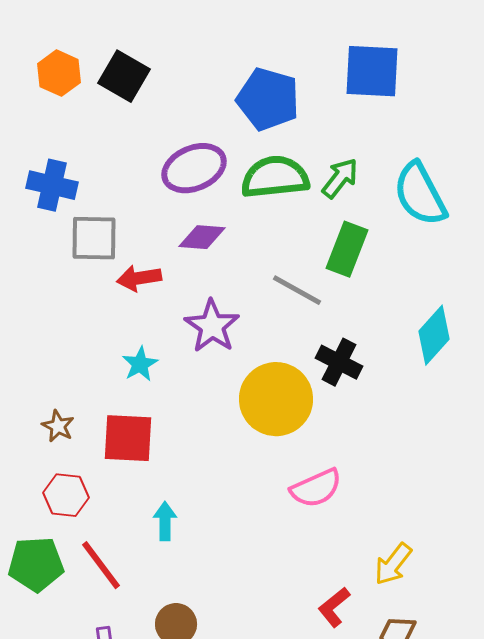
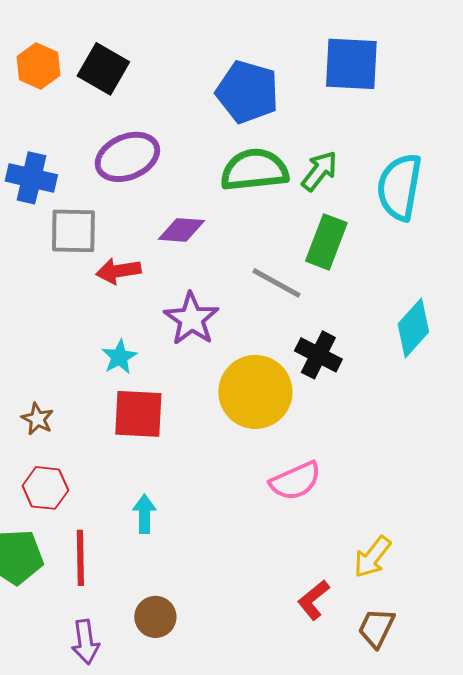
purple ellipse: (194, 168) -> (127, 157), moved
cyan semicircle: (420, 194) -> (399, 187), turned 38
red square: (128, 438) -> (138, 414), moved
red line: (101, 565) -> (80, 558), turned 36

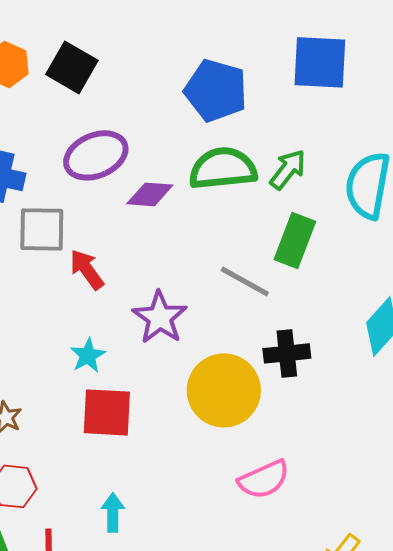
purple diamond: (181, 230) -> (150, 194), moved
red arrow: (118, 271) -> (87, 269), turned 63
black cross: (318, 355) -> (287, 353), turned -33

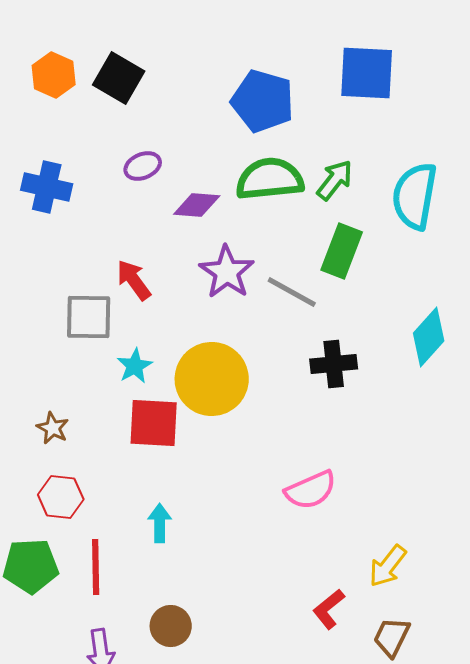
purple ellipse: (96, 155) -> (143, 166), size x0.6
gray square: (42, 229) -> (89, 317), moved
purple star: (160, 317) -> (227, 272), moved
yellow circle: (224, 390) -> (212, 379), moved

